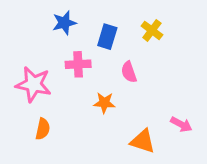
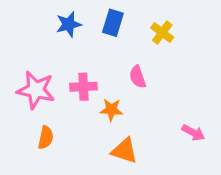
blue rectangle: (107, 37) -> (113, 23), moved
pink cross: (78, 64) -> (83, 87), moved
orange triangle: (143, 141) -> (124, 151), moved

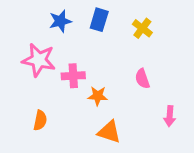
pink semicircle: (138, 77) -> (142, 79), moved
pink star: (36, 90) -> (39, 60), moved
pink arrow: (193, 133) -> (170, 116), turned 66

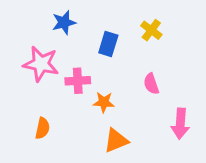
blue rectangle: (99, 20) -> (108, 44), moved
pink arrow: (170, 116) -> (180, 124), size x1.4
orange triangle: (109, 132) -> (116, 141), turned -40

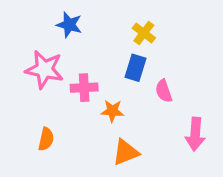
blue star: (64, 22) -> (69, 25), turned 30
yellow cross: (151, 30) -> (144, 33), moved
blue rectangle: (108, 44) -> (136, 68), moved

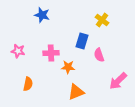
yellow cross: (144, 33) -> (102, 20), moved
pink star: (44, 69) -> (18, 51), moved, size x0.6
pink arrow: (195, 134) -> (118, 81), turned 42

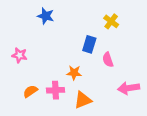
pink cross: (51, 53) -> (55, 90), moved
pink arrow: (118, 81) -> (129, 88), turned 36
orange semicircle: (28, 84) -> (30, 91), turned -136

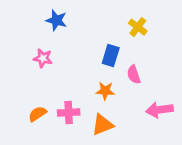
pink star: (19, 55) -> (43, 58), moved
orange star: (74, 73) -> (105, 91), moved

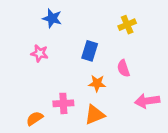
yellow cross: (138, 27) -> (127, 25), turned 30
blue rectangle: (111, 56) -> (90, 51), moved
orange semicircle: (37, 114) -> (35, 118), moved

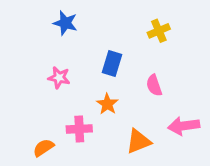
pink star: (40, 53) -> (59, 78), moved
orange star: (97, 83) -> (107, 104), moved, turned 30
orange triangle: (95, 115) -> (139, 141), moved

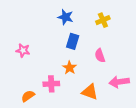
blue star: (65, 23) -> (65, 17), moved
pink star: (59, 78) -> (23, 50), moved
orange triangle: (139, 141) -> (90, 92), turned 42

